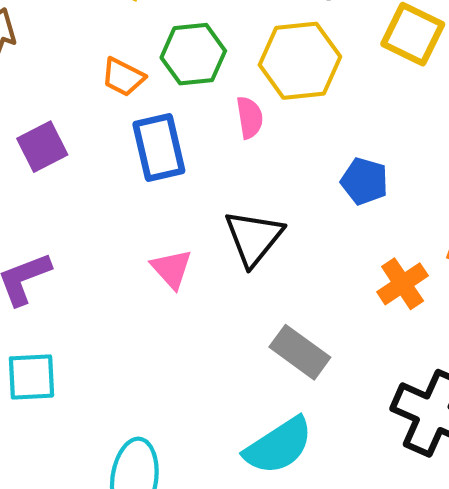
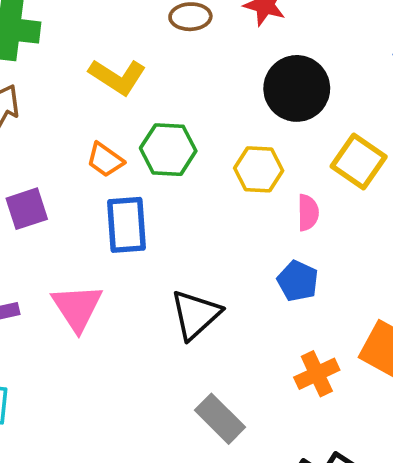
yellow hexagon: (300, 61) -> (259, 169), size x0.7
pink semicircle: (250, 117) -> (308, 213), moved
pink triangle: (172, 269) -> (77, 307), moved, size x1.4

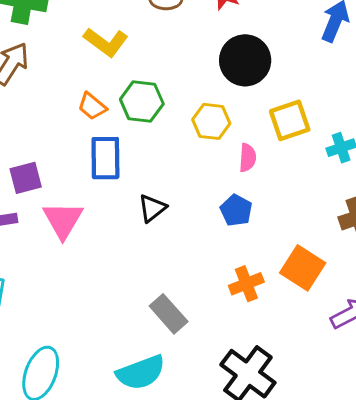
yellow square: (359, 161) -> (290, 120), turned 33
purple square: (27, 209) -> (26, 178), moved
black triangle: (196, 315) -> (152, 208), moved, size x0.7

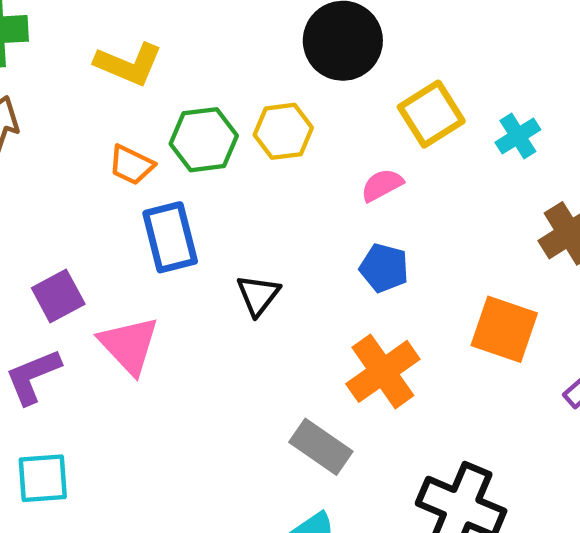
yellow hexagon: (211, 121) -> (283, 131), moved
pink semicircle: (248, 158) -> (382, 185), turned -108
orange cross: (246, 284) -> (383, 371), moved, size x1.4

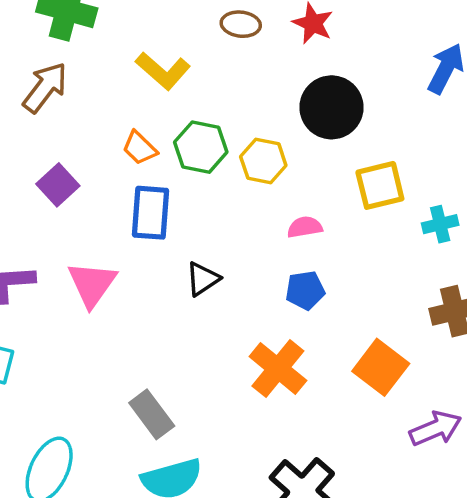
pink semicircle: (382, 185) -> (305, 227), moved
blue pentagon: (384, 268) -> (305, 290), turned 30
purple square: (58, 296) -> (58, 185), moved, turned -33
orange cross: (383, 371) -> (278, 369), turned -34
gray rectangle: (321, 447) -> (152, 414), moved

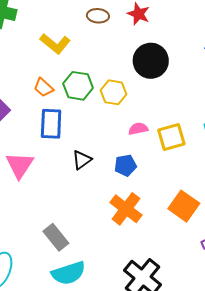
yellow square: (380, 185) -> (171, 137), moved
blue pentagon: (305, 290) -> (125, 165), moved

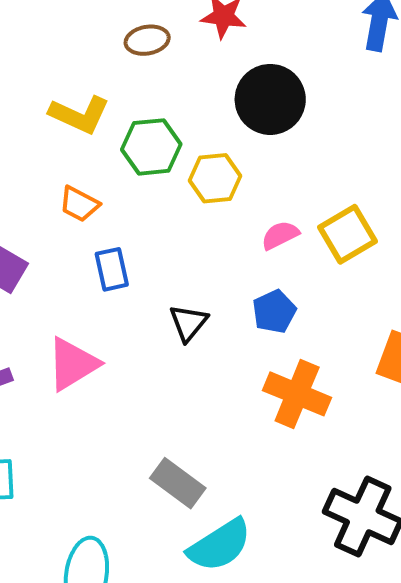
green hexagon: (78, 86) -> (151, 147), moved
blue rectangle: (51, 124) -> (112, 269), size x0.7
pink triangle: (20, 165) -> (73, 364), turned 40

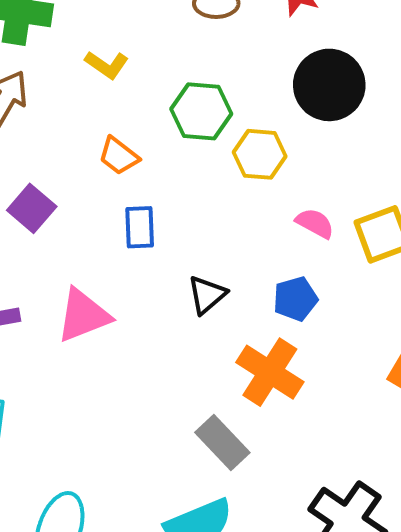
yellow L-shape: (79, 115) -> (107, 65), moved, size x0.7
pink semicircle: (280, 235) -> (315, 223), turned 45
orange cross: (297, 394) -> (270, 372), moved
gray rectangle: (178, 483) -> (222, 442), moved

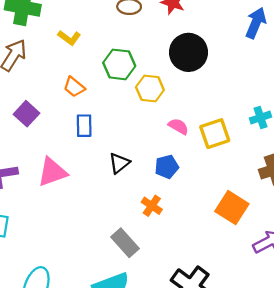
orange cross: (270, 372) -> (152, 206), size x0.6

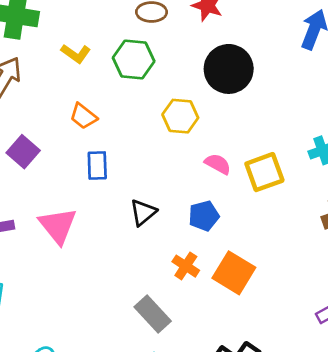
green hexagon: (119, 64) -> (134, 59), moved
pink triangle: (52, 172) -> (58, 226), turned -48
orange square: (232, 208) -> (234, 273), moved

